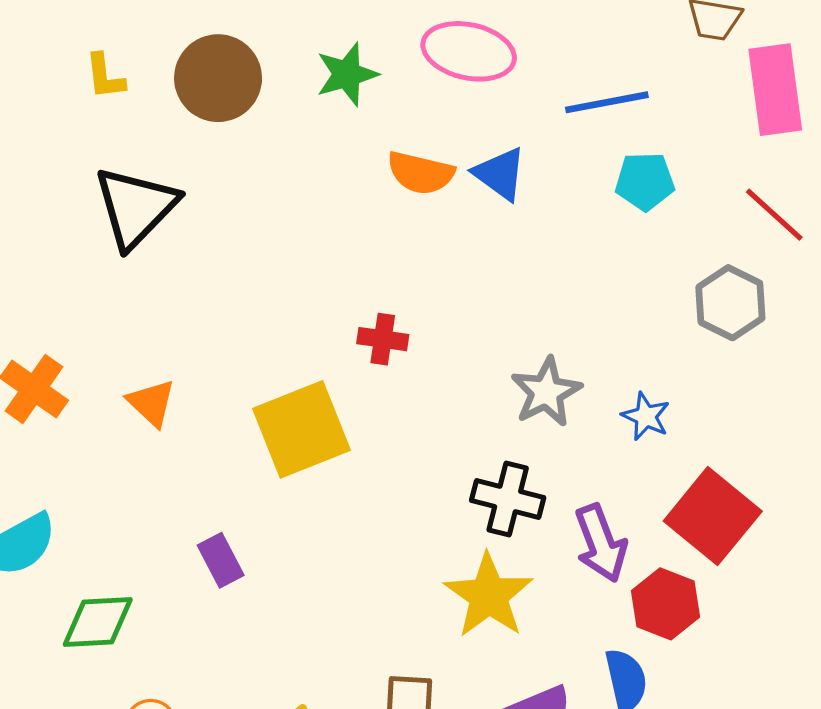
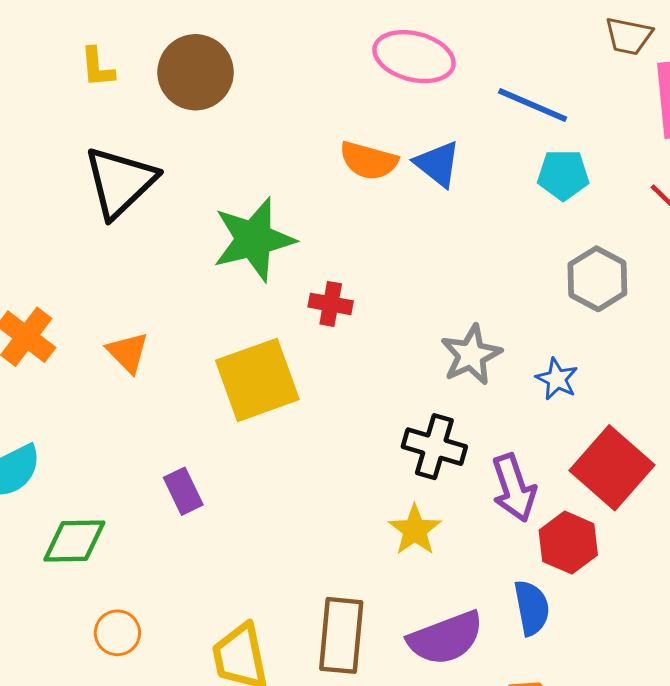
green star: (347, 74) -> (254, 239), moved, size x1.5
blue line: (607, 102) -> (533, 105), turned 32
gray hexagon: (730, 303) -> (597, 279), moved
yellow star: (489, 596) -> (415, 530), size x0.7

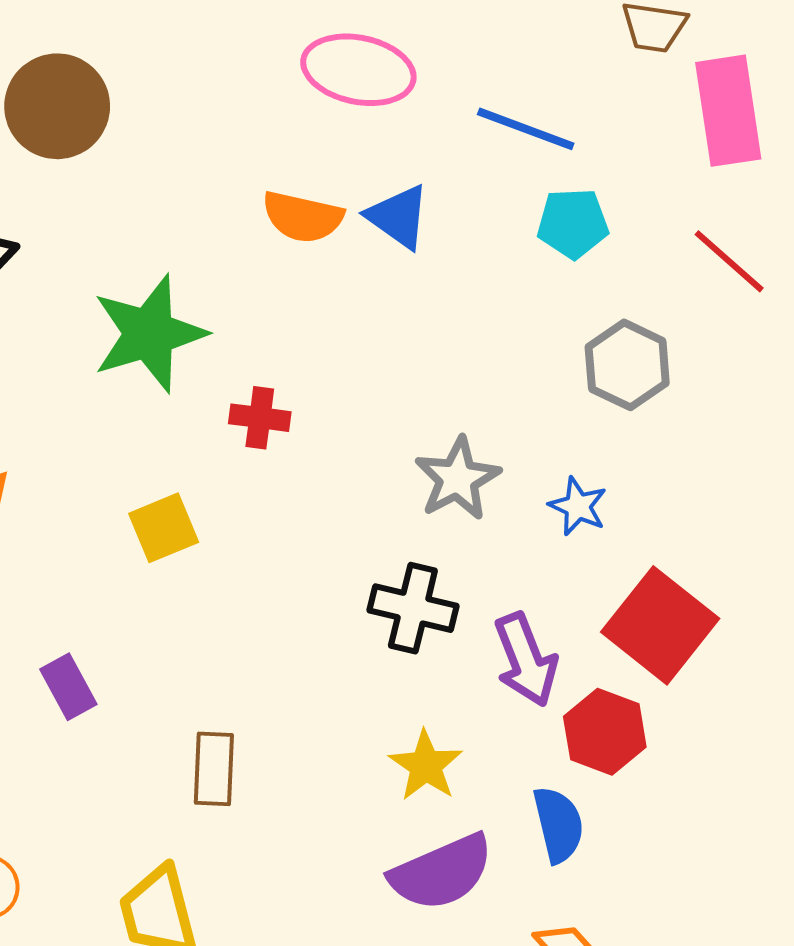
yellow square: (257, 380) -> (164, 528), size x0.6
yellow star: (415, 530) -> (426, 766), moved
brown rectangle: (341, 635) -> (214, 769), moved, size x0.7

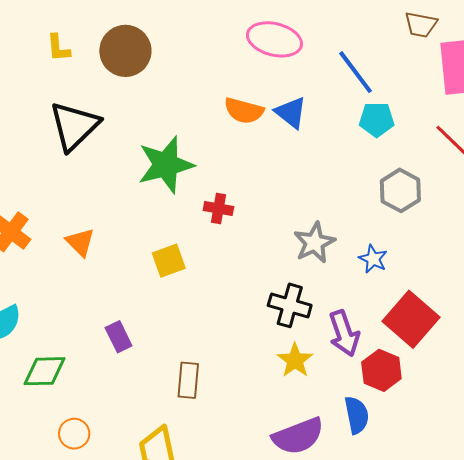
blue line: (526, 129) -> (355, 72), turned 30
yellow star: (426, 766) -> (295, 360), moved

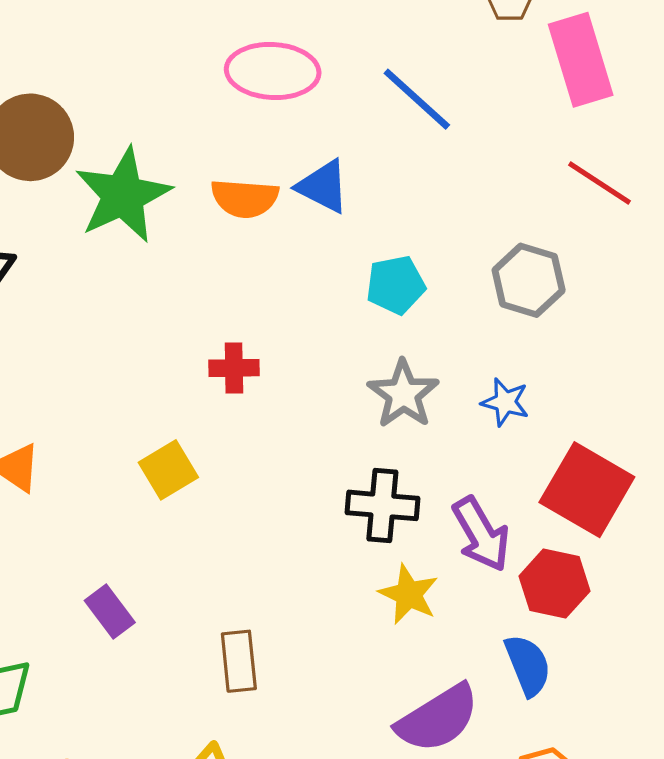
cyan pentagon: (377, 120) -> (396, 285), moved
green star: (166, 165) -> (123, 195), moved

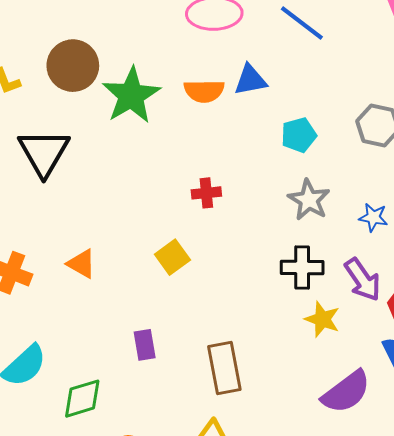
blue triangle: (323, 186) -> (250, 80), turned -33
blue star: (505, 402) -> (373, 217), moved
purple rectangle: (110, 612) -> (145, 345), turned 32
brown rectangle: (239, 661) -> (224, 368), size x1.4

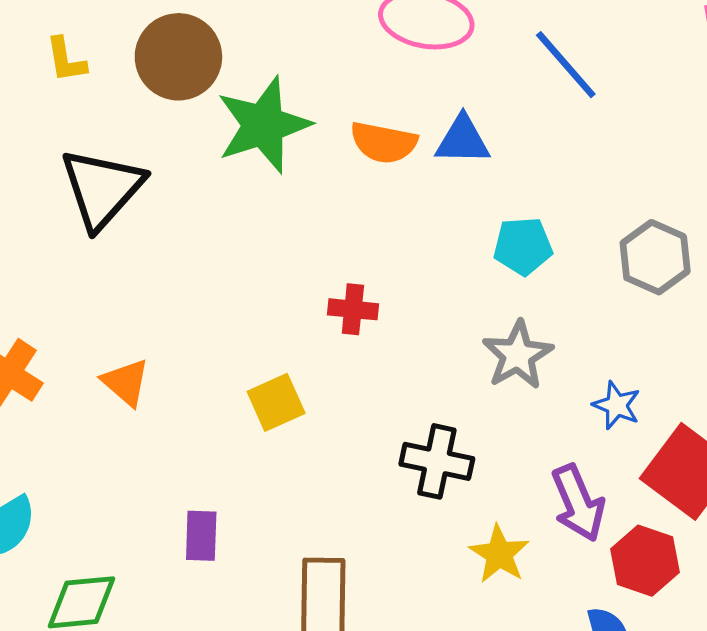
black cross: (302, 267) -> (437, 461), moved

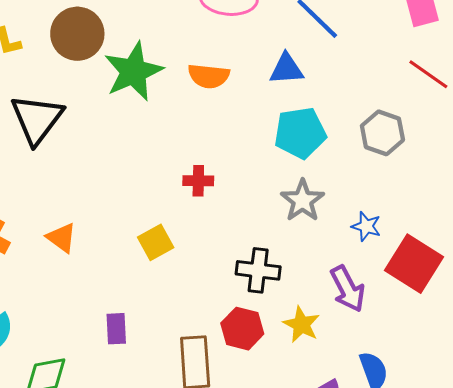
blue triangle: (463, 140) -> (286, 69), moved
cyan pentagon: (523, 246) -> (300, 133), size x1.4
red hexagon: (645, 561) -> (242, 329), moved

